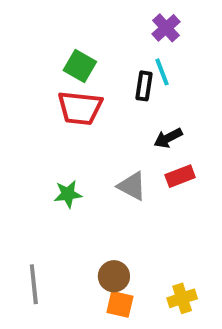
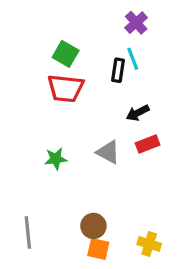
yellow cross: (182, 298) -> (149, 244), turned 35

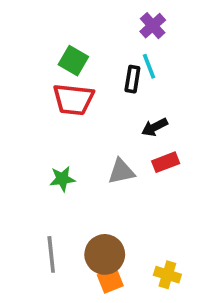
gray triangle: (108, 152) -> (121, 171), turned -40
brown circle: (93, 226) -> (105, 254), size x1.4
gray line: (28, 233) -> (51, 254), moved
orange square: (98, 249) -> (110, 280), turned -35

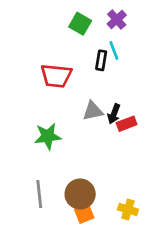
green square: (73, 61) -> (80, 24), moved
black arrow: (155, 127) -> (114, 114), moved, turned -42
gray triangle: (121, 171) -> (93, 111), moved
green star: (62, 179) -> (48, 136), size x1.4

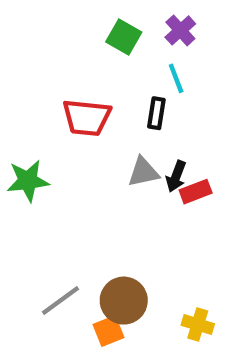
black rectangle: (101, 60) -> (156, 113), moved
green star: (48, 136) -> (28, 181), moved
gray line: (39, 194) -> (61, 301), turned 60
orange square: (84, 214) -> (108, 331), moved

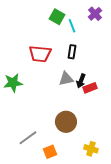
purple cross: (180, 30) -> (95, 14), moved
cyan line: (176, 78) -> (72, 26), moved
brown circle: (124, 301) -> (66, 122), moved

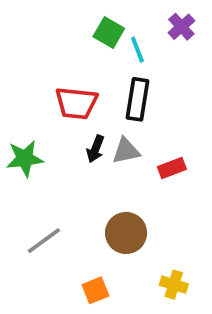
black rectangle: (72, 52) -> (137, 99), size x1.5
black arrow: (81, 81) -> (95, 149), moved
gray line: (28, 138) -> (44, 241), moved

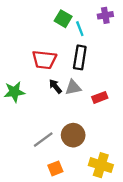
purple cross: (181, 27) -> (105, 15), turned 32
black arrow: (95, 149) -> (55, 86), turned 120
gray line: (44, 241) -> (43, 140), moved
yellow cross: (174, 285) -> (101, 165), size x1.5

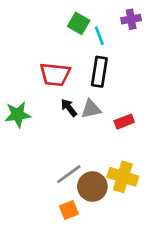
brown circle: (73, 135) -> (92, 187), moved
gray line: (43, 140) -> (69, 174), moved
yellow cross: (101, 165) -> (123, 177), moved

